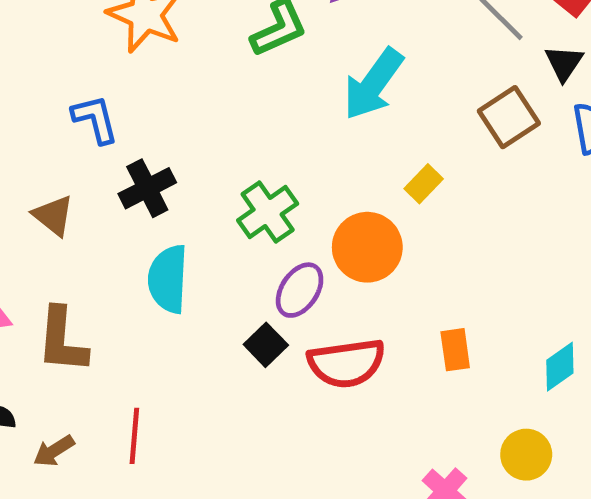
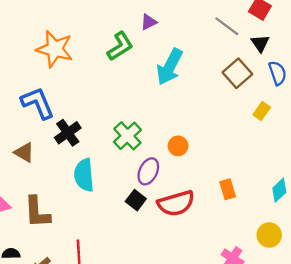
blue L-shape: (95, 119) -> (38, 103), size x1.4
yellow rectangle: (424, 184) -> (262, 111), moved
orange circle: (367, 247) -> (178, 146), size x0.6

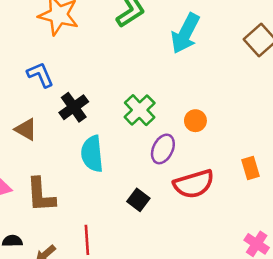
blue L-shape: (38, 103) -> (40, 75), size x0.7
black square: (136, 200) -> (138, 200), moved

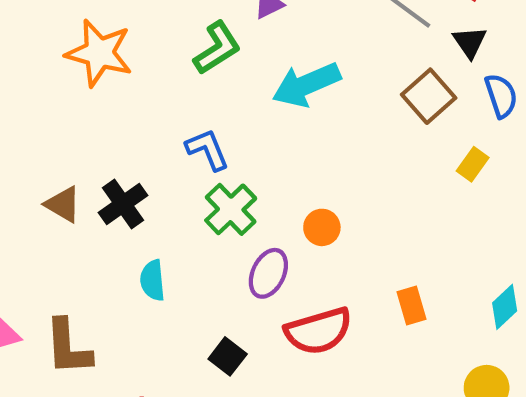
cyan arrow: (185, 33) -> (306, 85), turned 39
blue L-shape: (40, 75) -> (207, 150), moved
brown triangle: (26, 129) -> (63, 204), moved
cyan semicircle: (92, 154) -> (152, 280), size x0.7

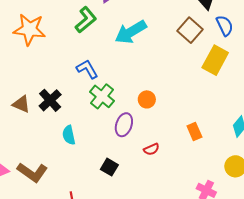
yellow rectangle: (473, 164) -> (215, 60), size x1.8
red semicircle: (318, 331) -> (151, 149), size x0.5
brown L-shape: (68, 347) -> (32, 172), turned -44

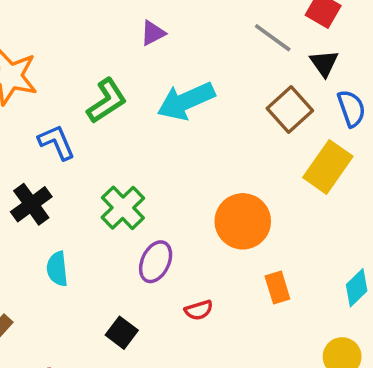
green L-shape: (86, 20) -> (107, 101), moved
blue L-shape: (87, 69) -> (57, 142), moved
orange circle: (147, 99) -> (243, 221), moved, size x1.8

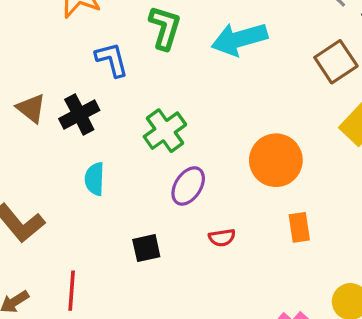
green L-shape: (107, 101) -> (165, 28), turned -48
black square: (122, 333) -> (146, 248), turned 32

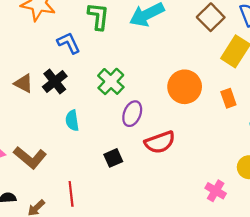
orange rectangle: (299, 227) -> (228, 98), moved
red semicircle: (222, 238) -> (160, 142), size x1.8

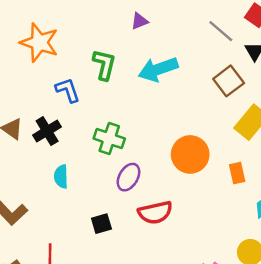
green cross: (111, 81) -> (109, 139), turned -32

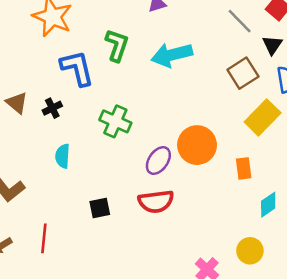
blue L-shape: (68, 90) -> (77, 68), size x1.4
black cross: (47, 131) -> (52, 108), size x0.7
purple ellipse: (128, 177) -> (158, 161), moved

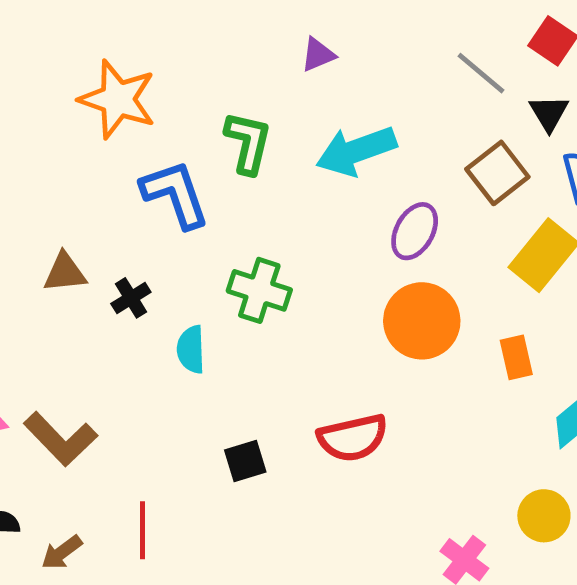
brown triangle: (17, 103) -> (65, 273), turned -40
black cross: (52, 108) -> (131, 298), moved
cyan semicircle: (63, 156) -> (191, 349), moved
purple ellipse: (158, 161) -> (415, 231), moved

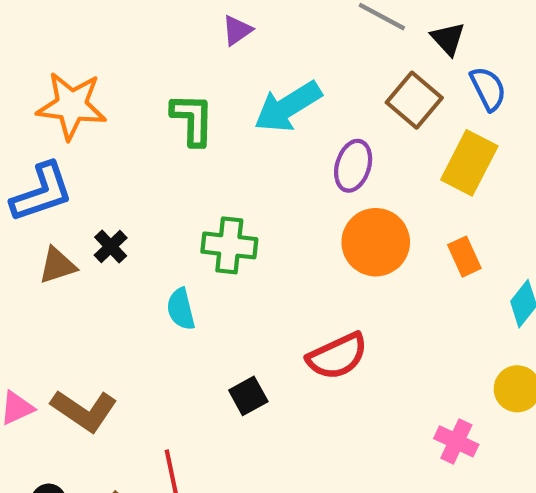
blue L-shape: (175, 194) -> (42, 192), moved, turned 102
black cross: (131, 298) -> (111, 246), moved

